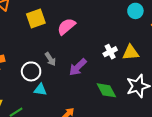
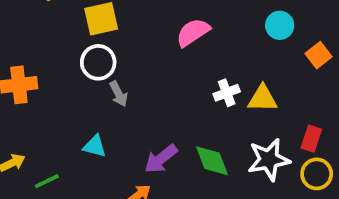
pink semicircle: (66, 27) -> (193, 32), moved
purple arrow: (78, 67) -> (161, 159), moved
white circle: (31, 71) -> (98, 62), moved

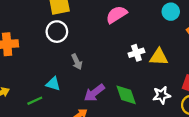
gray arrow: (119, 94) -> (77, 62), moved
white star: (269, 160) -> (162, 95), size x0.7
green line: (47, 181) -> (35, 101), moved

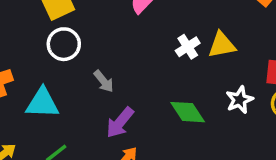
cyan triangle: (53, 84) -> (42, 103), moved, size x1.5
purple arrow: (94, 93) -> (120, 122), moved

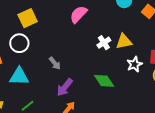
white circle: (64, 44) -> (19, 43), moved
white star: (240, 100) -> (135, 64), moved

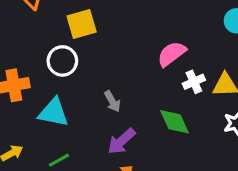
pink semicircle: (78, 14) -> (172, 54), moved
green diamond: (104, 81) -> (174, 122), moved

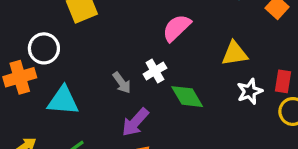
white circle: (62, 61) -> (44, 48), moved
white cross: (194, 82) -> (155, 71), moved

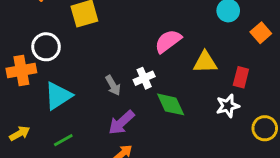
yellow triangle: (235, 54) -> (205, 62), moved
red rectangle: (283, 81) -> (241, 77), moved
cyan triangle: (63, 101) -> (58, 96), turned -44

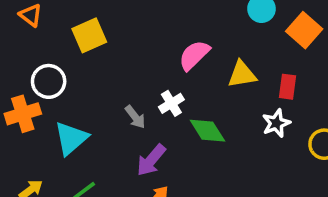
orange square: (261, 33) -> (304, 30), size x1.4

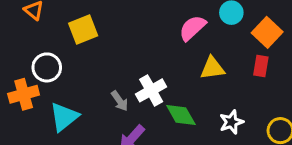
pink semicircle: (194, 55) -> (192, 28), moved
red rectangle: (287, 87) -> (261, 66), moved
white cross: (171, 103) -> (151, 90), size x1.4
white star: (276, 123) -> (231, 122), moved

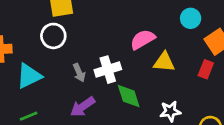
pink semicircle: (192, 28) -> (143, 39), moved
white circle: (47, 67) -> (53, 36), moved

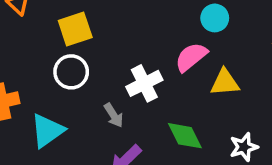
cyan circle: (191, 18) -> (215, 18), moved
white cross: (108, 70) -> (144, 83), moved

